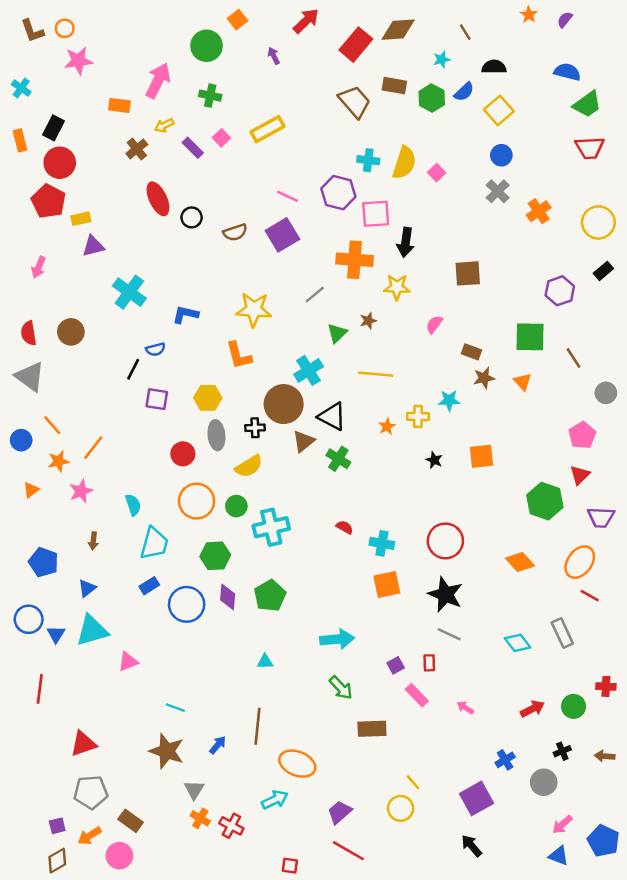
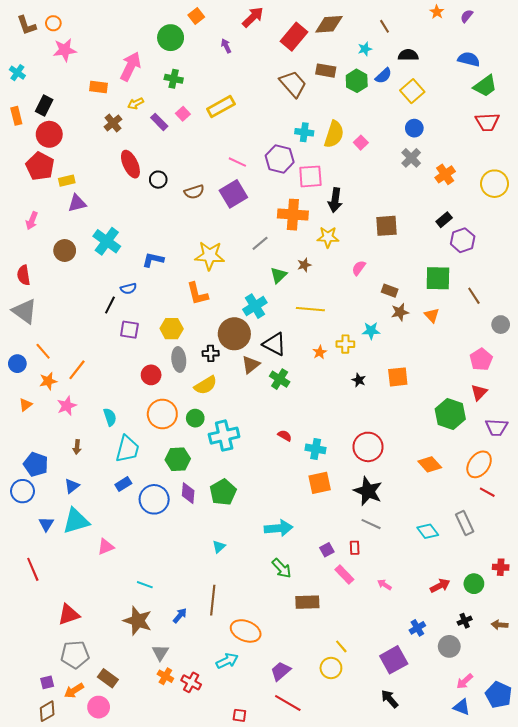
black rectangle: (603, 271) -> (444, 220), moved
brown circle: (71, 332) -> (65, 251), moved
blue circle: (29, 619) -> (22, 491), moved
cyan triangle: (265, 662) -> (219, 547), turned -40
red line: (40, 689) -> (33, 569), turned -30

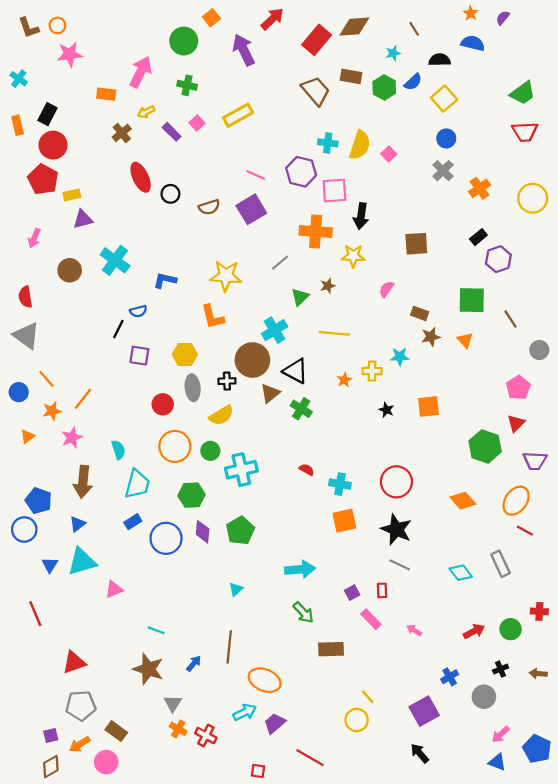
purple arrow: (226, 46) -> (244, 50), size x2.0
blue semicircle: (469, 59) -> (473, 43), moved
brown arrow: (77, 447) -> (83, 482), size x2.0
purple trapezoid: (281, 671) -> (275, 723), moved

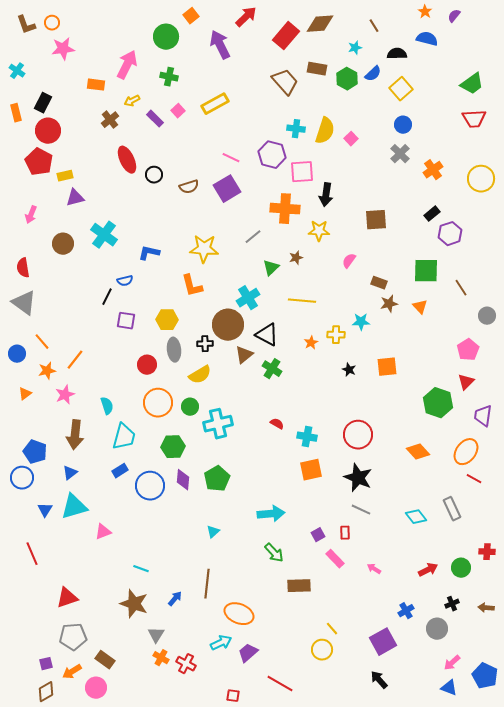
purple trapezoid: (535, 461) -> (483, 416), turned 95

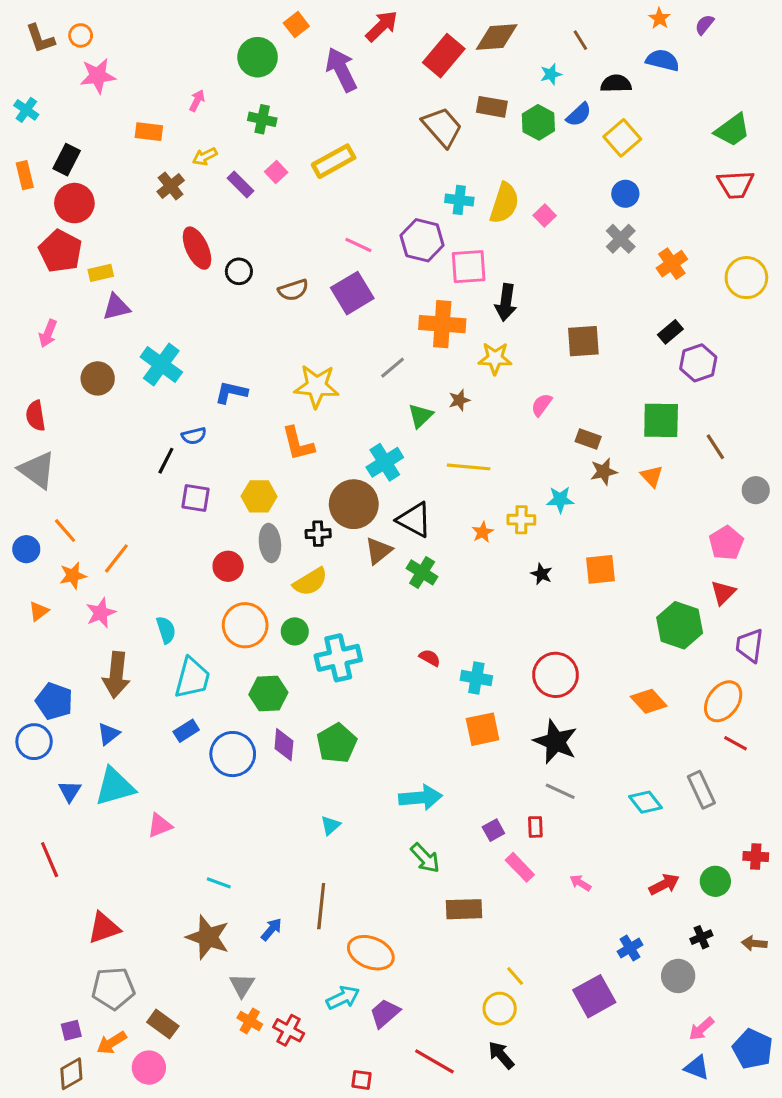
pink arrow: (127, 65) -> (197, 101), size x0.5
black arrow: (379, 680) -> (501, 1055), moved

